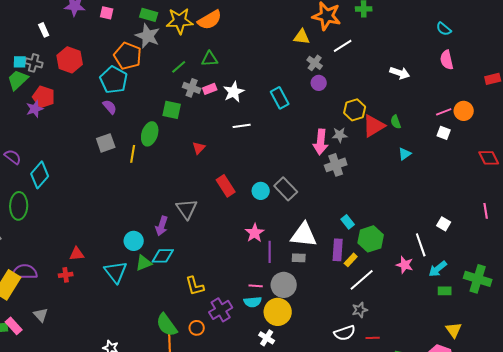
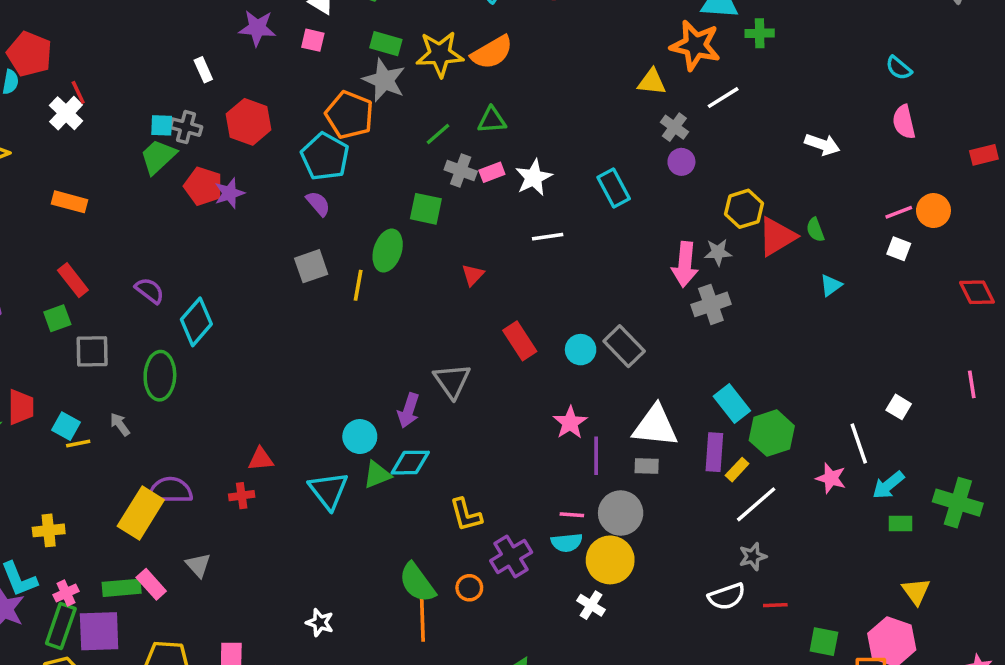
purple star: (35, 109) -> (229, 193), moved
cyan rectangle: (348, 222) -> (732, 403), size x1.5

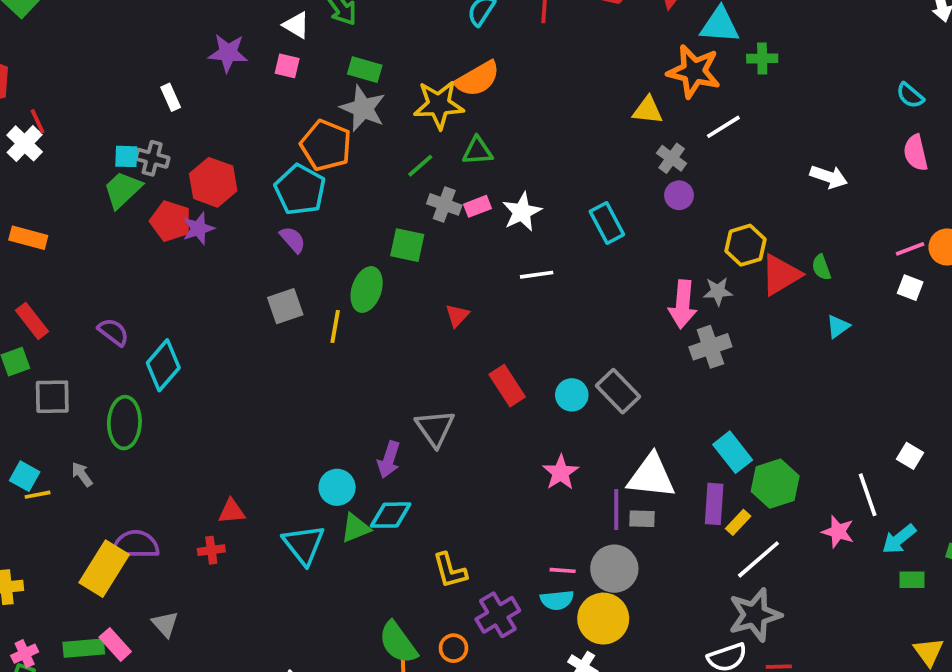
yellow star: (440, 54) -> (439, 105), moved
red hexagon: (249, 122) -> (213, 182), moved
purple line: (596, 456) -> (616, 509), moved
gray star: (753, 556) -> (755, 615), size x1.8

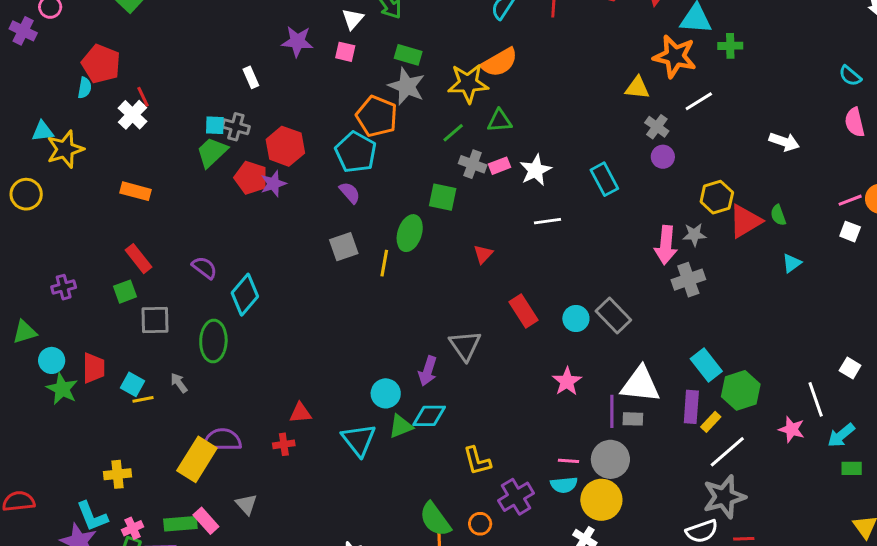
white triangle: (296, 25) -> (353, 19), turned 40

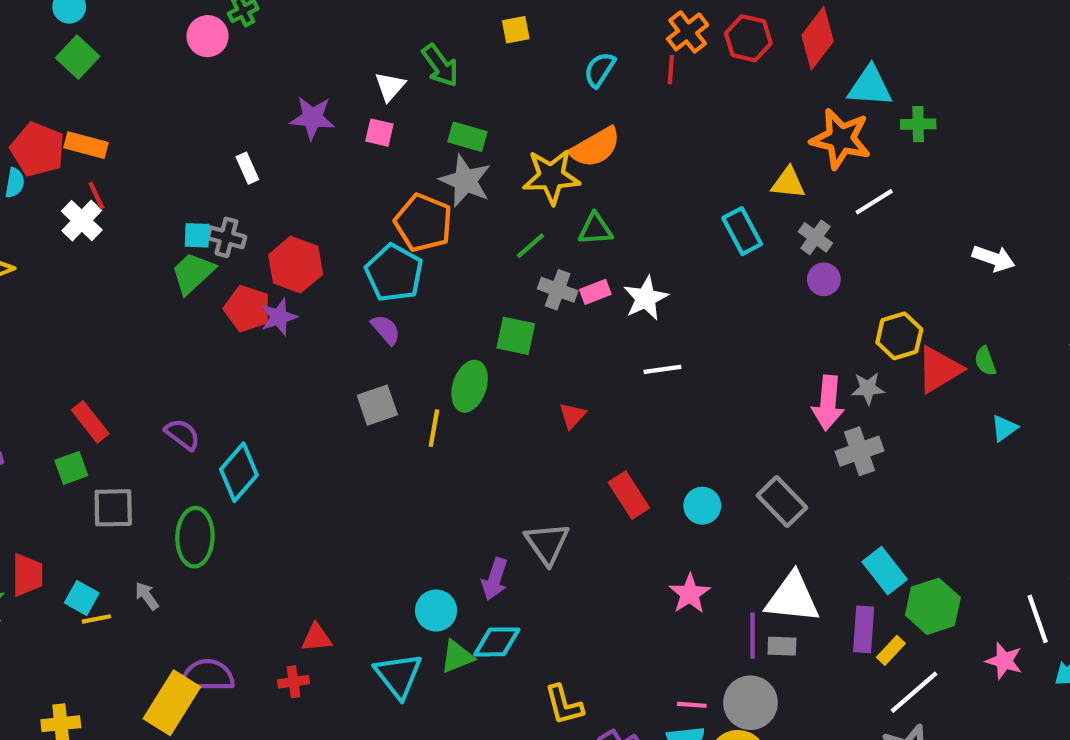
cyan rectangle: (604, 179) -> (742, 231), moved
orange rectangle: (136, 191) -> (86, 145), moved
gray rectangle: (613, 316) -> (782, 502), moved

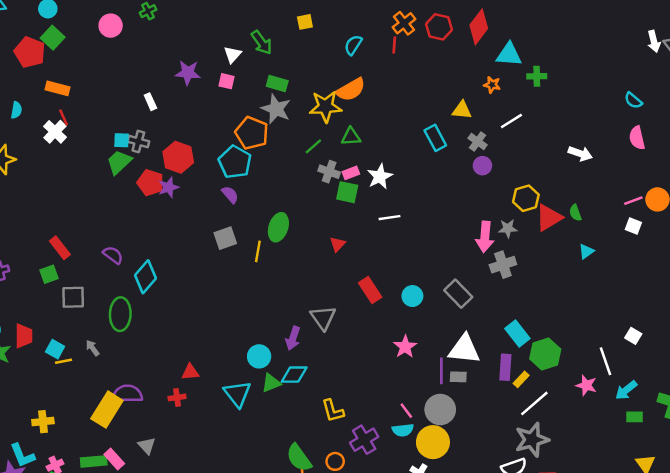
pink circle: (208, 36) -> (111, 26), moved
orange star: (841, 139) -> (492, 85), size x0.5
red pentagon: (38, 149) -> (30, 52), moved
green square: (516, 336) -> (347, 192), moved
pink line: (692, 705) -> (406, 411), turned 49

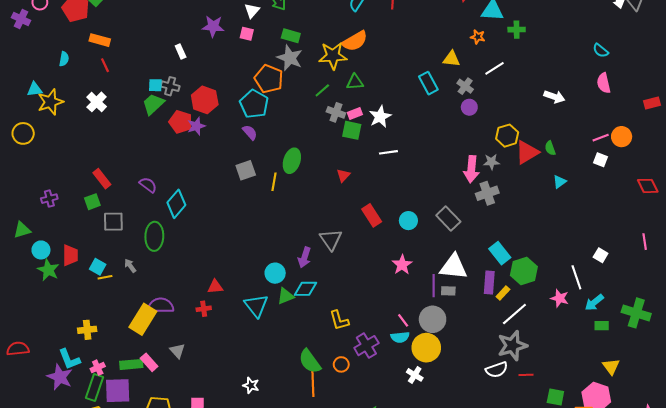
white cross: (55, 132) -> (97, 102), moved

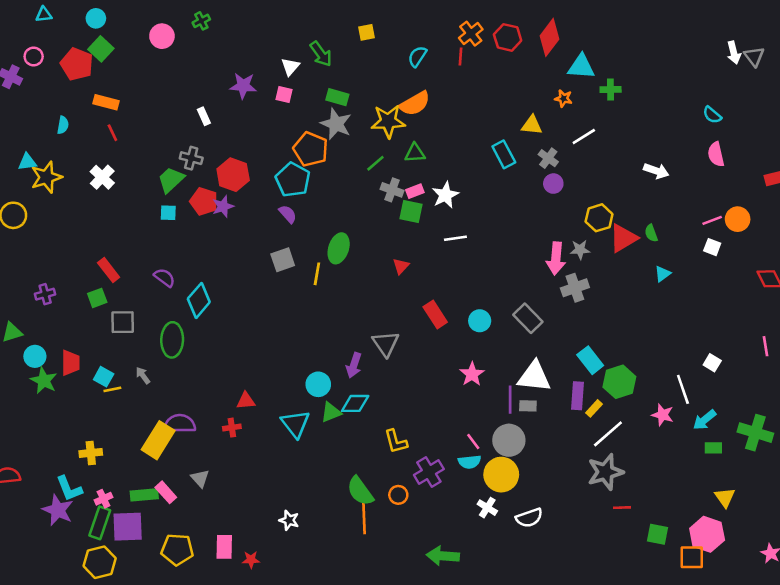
cyan square: (155, 85) -> (168, 213), moved
white semicircle: (497, 370) -> (529, 518), moved

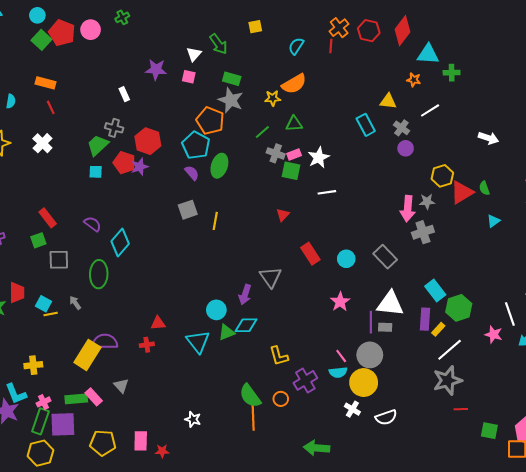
red pentagon: (77, 64) -> (62, 33), moved
yellow star: (388, 121) -> (273, 98), size x0.6
green ellipse: (339, 248) -> (219, 166), moved

